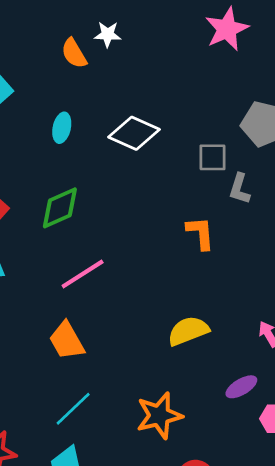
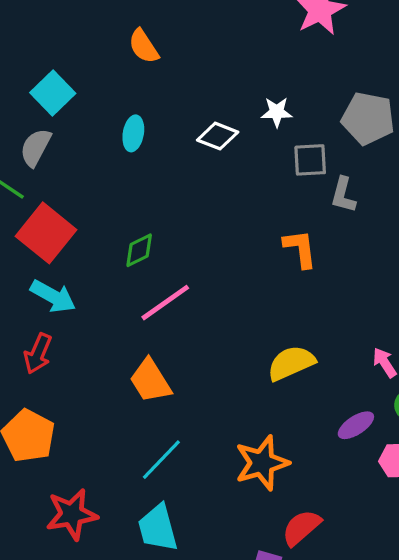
white star: (108, 34) -> (277, 112), moved
white diamond: (134, 133) -> (218, 136), size x0.7
green diamond: (60, 208) -> (139, 250), moved, size x0.7

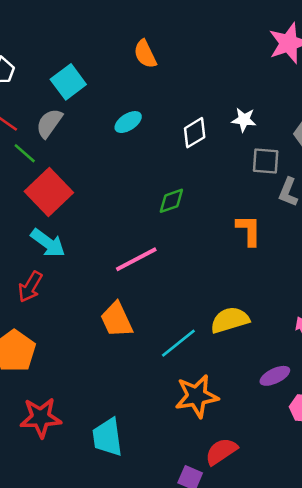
cyan ellipse: (133, 133) -> (128, 122), turned 40
white diamond: (218, 136) -> (195, 133), turned -60
green diamond: (139, 250) -> (171, 201), moved
cyan line: (161, 460) -> (178, 343), moved

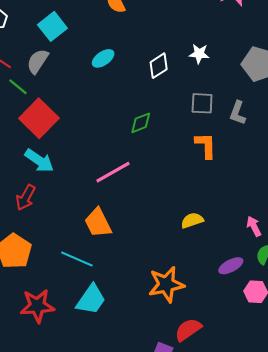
gray square: (266, 161) -> (202, 103), moved
yellow semicircle: (230, 320) -> (192, 220), size x0.7
cyan line: (178, 343) -> (77, 259), moved, turned 64
cyan trapezoid: (107, 437) -> (91, 299), moved, turned -136

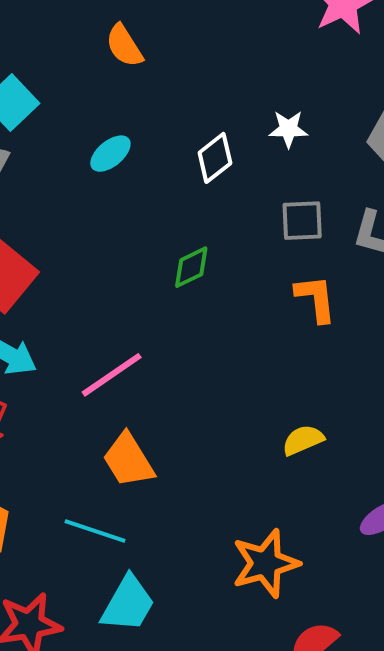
pink line: (113, 172) -> (112, 375), moved

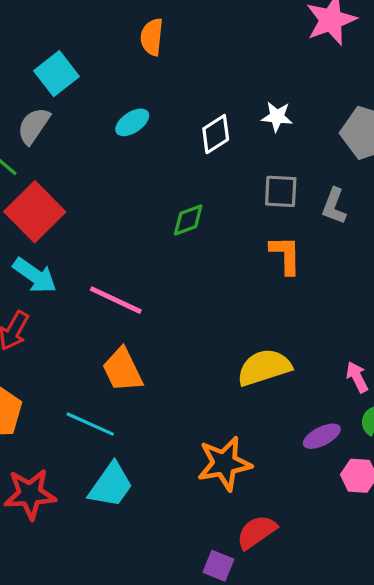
orange semicircle: (124, 46) -> (152, 37), turned 33
pink line: (112, 375) -> (116, 300), turned 54
yellow semicircle: (303, 440) -> (264, 367), size x1.6

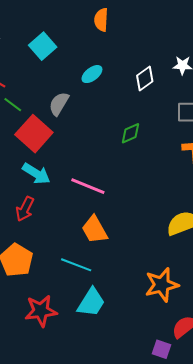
gray semicircle: (34, 126) -> (59, 104), moved

